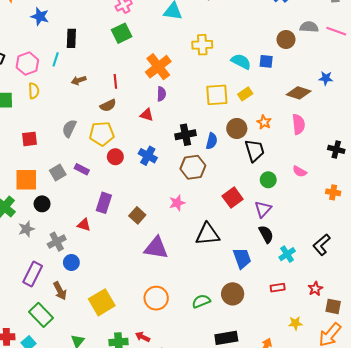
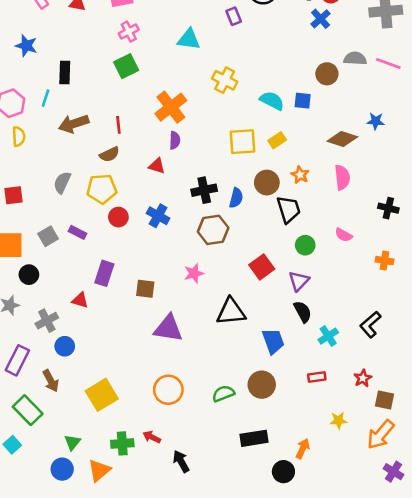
yellow cross: (202, 45) -> (225, 80), turned 30
brown arrow: (79, 80) -> (74, 124), size x1.6
brown square: (137, 215) -> (145, 289), turned -35

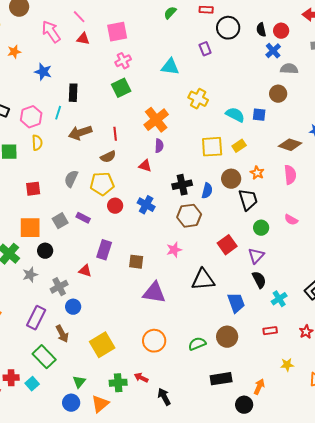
gray semicircle: (355, 58) -> (289, 69), moved

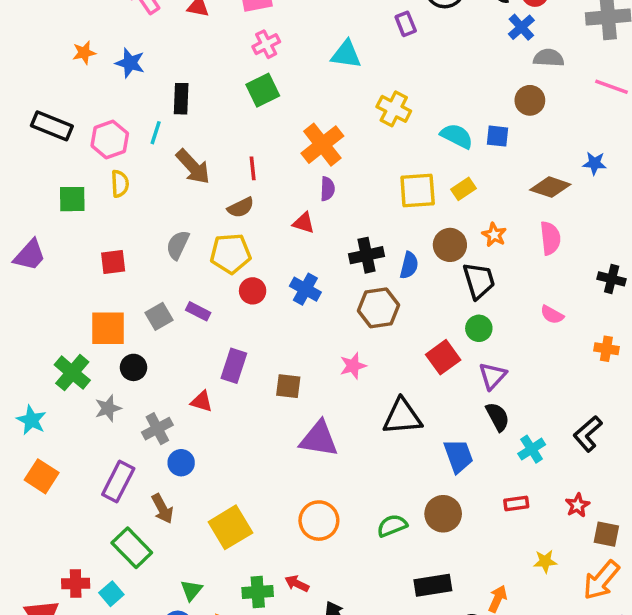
orange star: (14, 52) -> (84, 53), moved
brown arrow: (80, 133) -> (193, 167), turned -115
green circle: (261, 228) -> (479, 328), moved

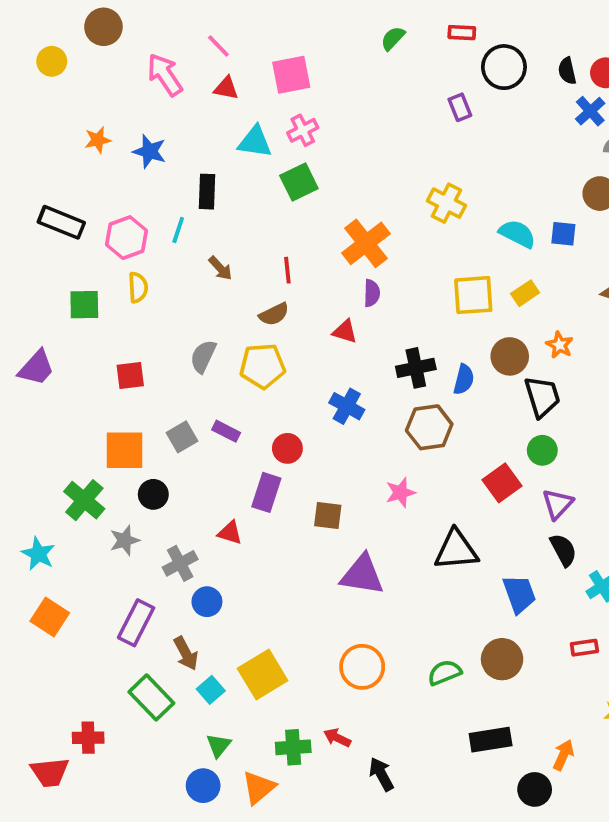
cyan triangle: (346, 54) -> (255, 142), moved
brown arrow: (193, 167) -> (220, 268), size x0.6
red circle: (253, 291) -> (287, 448), moved
cyan square: (111, 594) -> (211, 690), moved

